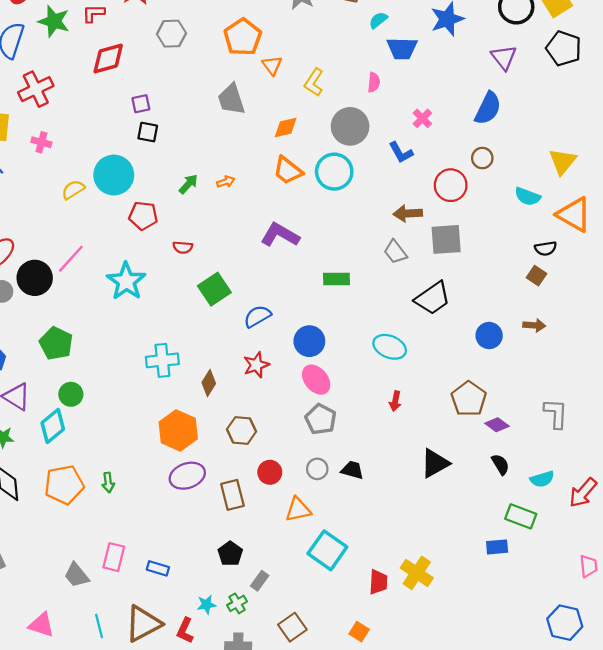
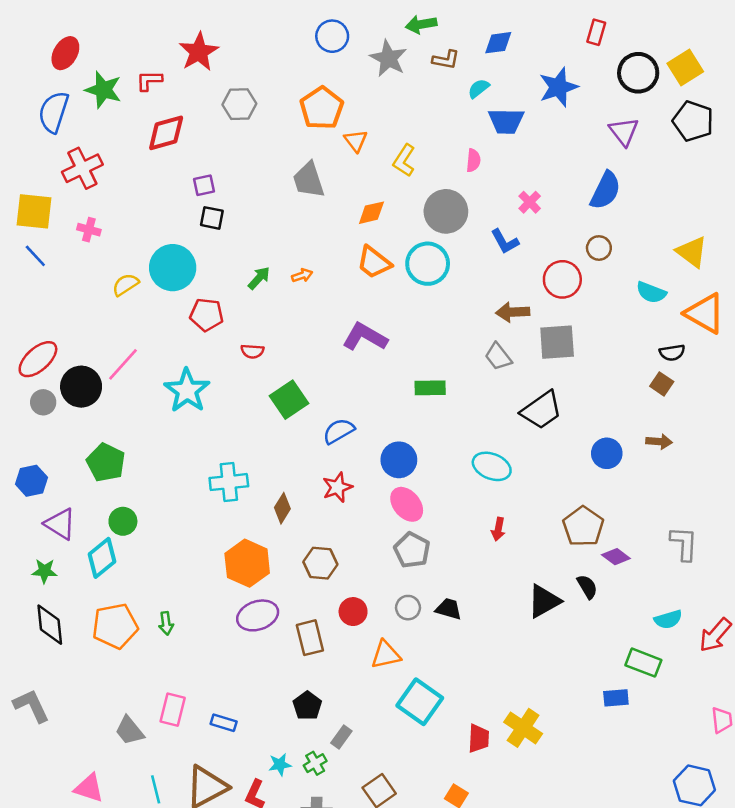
yellow triangle: (563, 161) -> (692, 252), turned -32
black semicircle: (500, 464) -> (587, 587), moved

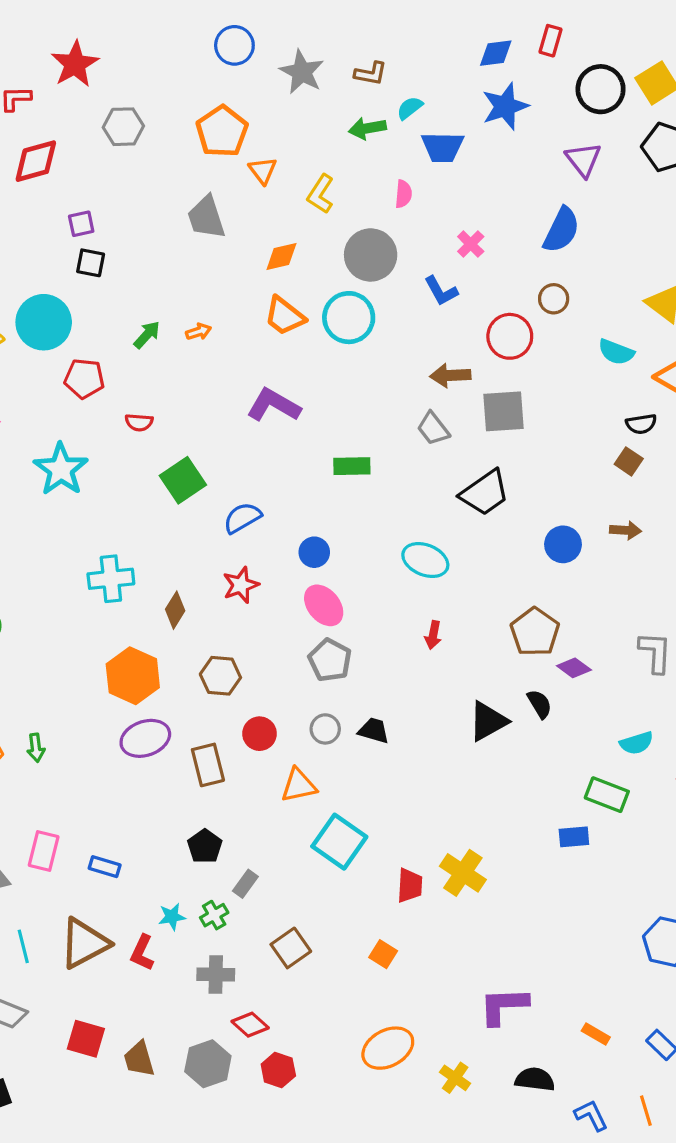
green arrow: (421, 24) -> (367, 128), moved
blue diamond: (498, 43) -> (496, 53), moved
blue circle: (399, 460) -> (314, 552), size x0.7

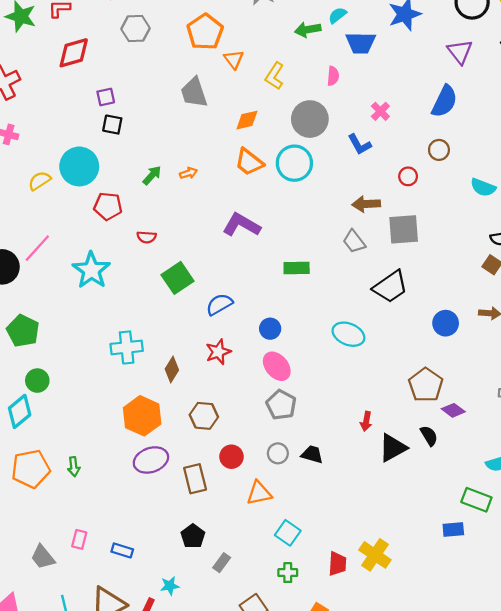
red circle: (510, 336) -> (408, 176), size x0.6
red arrow: (433, 635) -> (366, 421), moved
cyan square: (339, 842) -> (288, 533), size x0.7
pink rectangle: (44, 851) -> (79, 539), size x0.7
green cross: (214, 915) -> (288, 573), moved, turned 30

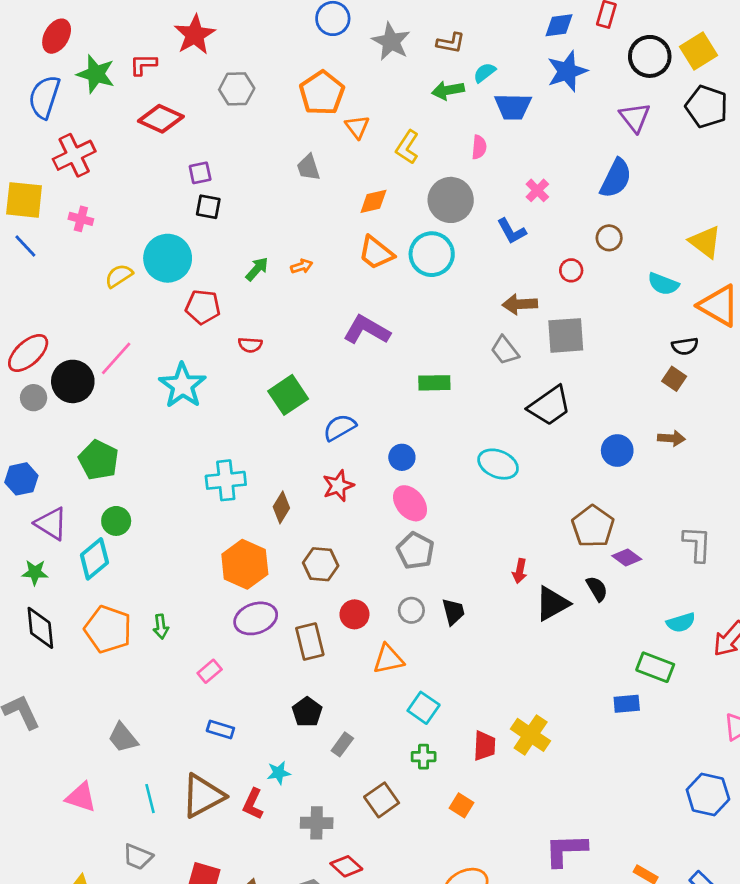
red diamond: (74, 53) -> (161, 119), turned 40
gray trapezoid: (194, 93) -> (308, 167), size x0.7
black trapezoid: (312, 454) -> (453, 612), turned 60
orange pentagon: (31, 469) -> (108, 629), turned 30
pink rectangle: (79, 539) -> (210, 671), moved, turned 36

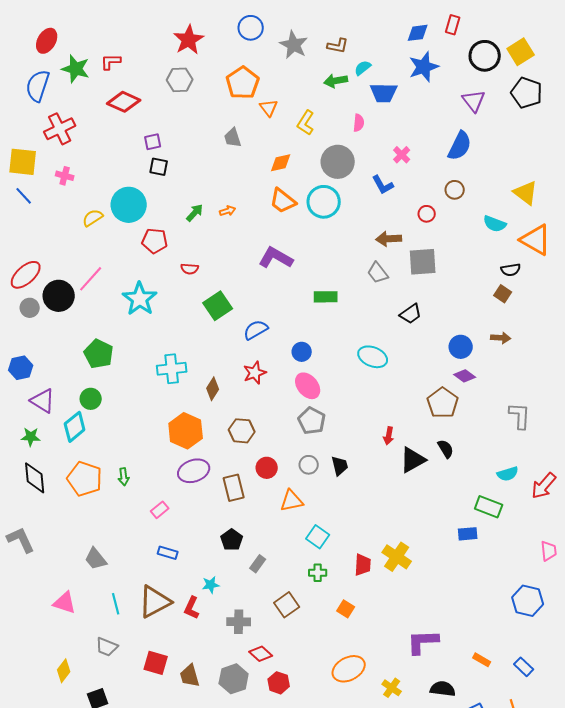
red star: (195, 35) -> (189, 40), moved
black trapezoid: (550, 406) -> (411, 314), size x0.7
green pentagon: (99, 460) -> (99, 354), moved
purple diamond: (627, 557) -> (465, 376), moved

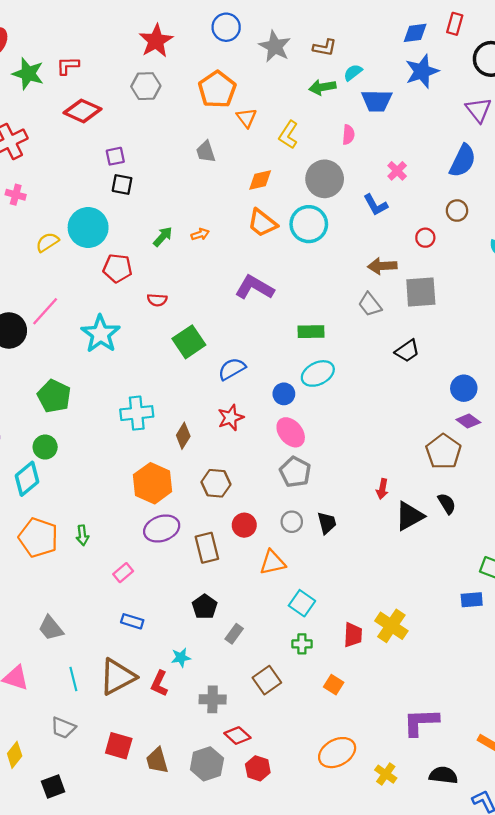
cyan ellipse: (373, 357) -> (318, 373), moved, turned -48

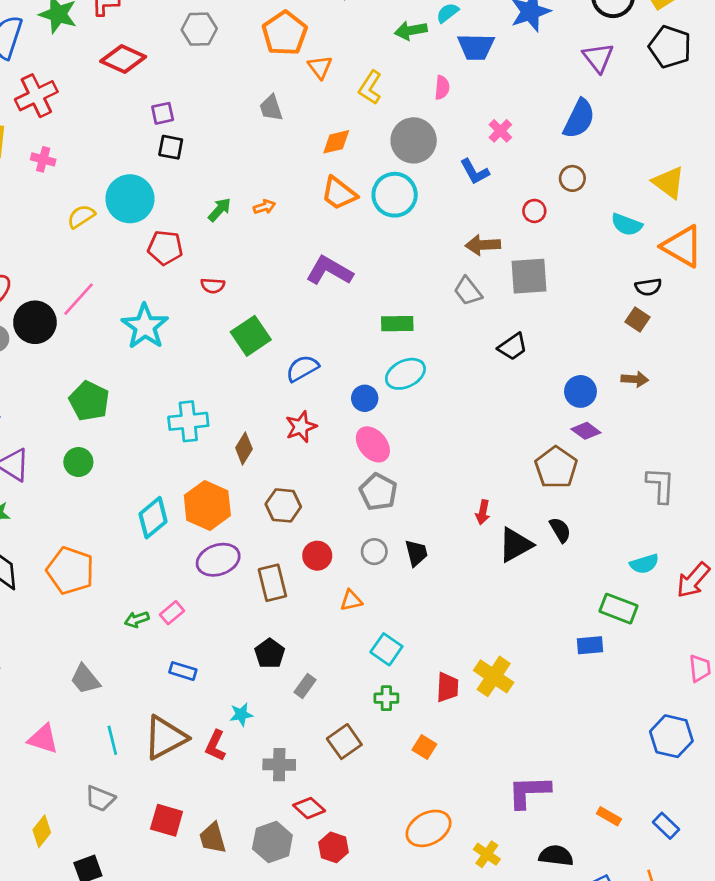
cyan diamond: (27, 479) -> (153, 518), moved
green arrow: (82, 535) -> (137, 619), moved, turned 78
orange triangle: (273, 562) -> (351, 600), size x0.7

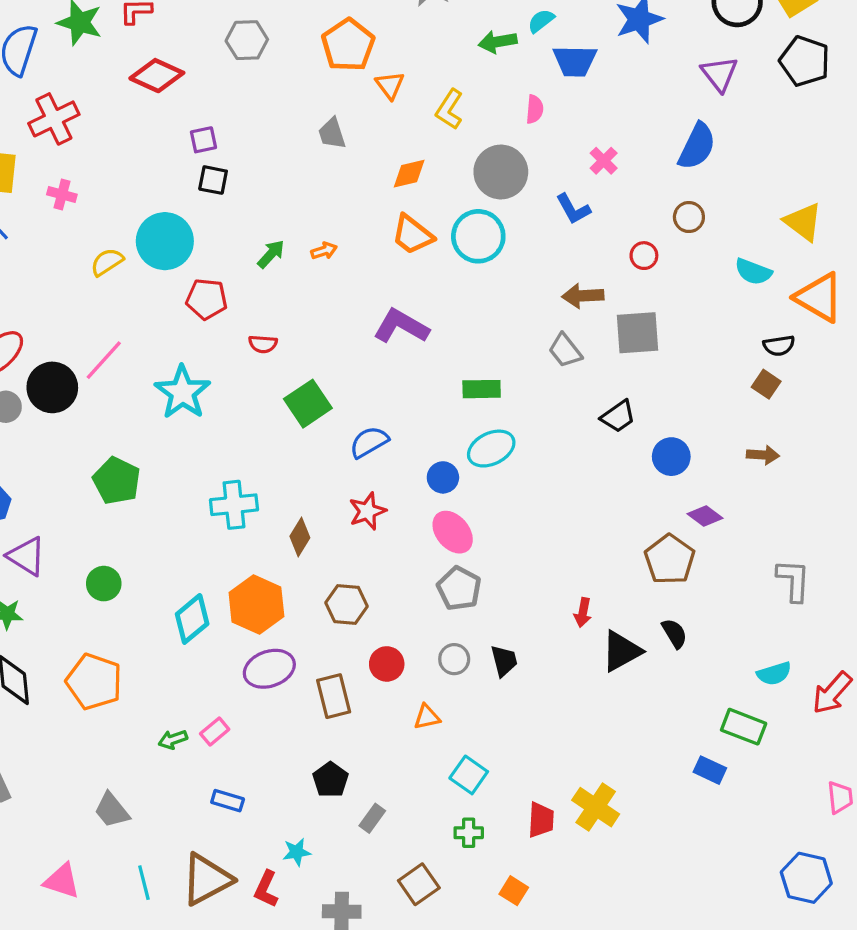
blue circle: (580, 391) -> (671, 457), moved
green circle: (78, 462) -> (104, 584), moved
blue rectangle: (590, 645) -> (710, 770), turned 30

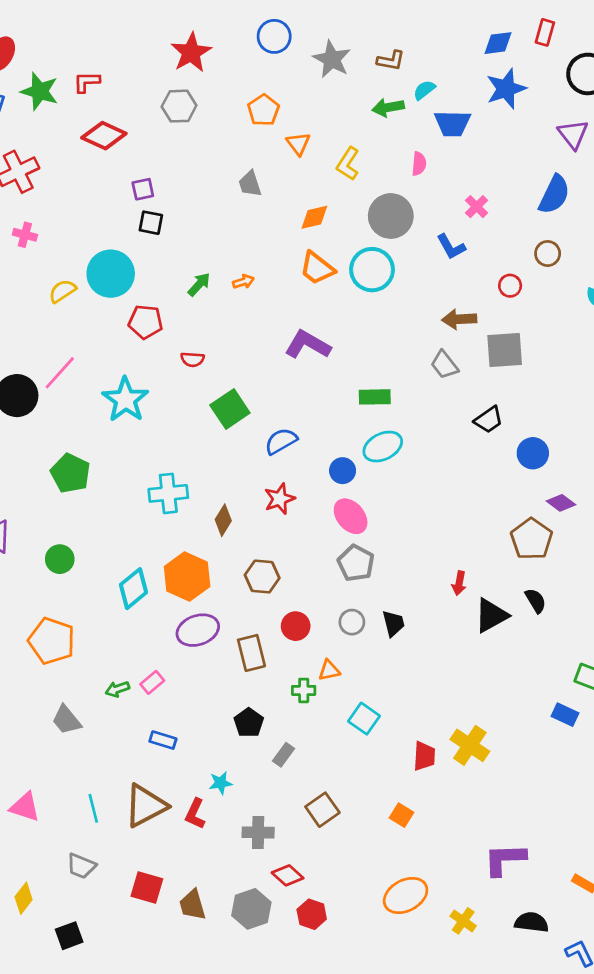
orange pentagon: (348, 45) -> (263, 110), size x0.7
gray trapezoid: (112, 810) -> (66, 720), moved
green cross: (469, 833) -> (304, 690), moved

